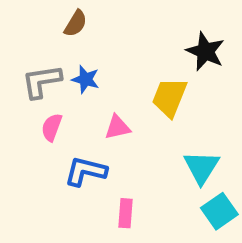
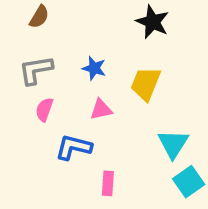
brown semicircle: (76, 23) -> (39, 17), moved
black star: (205, 51) -> (153, 22), moved
blue star: (86, 79) -> (94, 68), moved

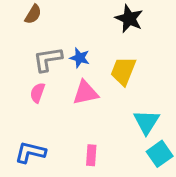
gray L-shape: (36, 70) -> (48, 59), moved
pink triangle: (101, 109) -> (85, 93), size x1.4
blue L-shape: (74, 147) -> (30, 152), moved

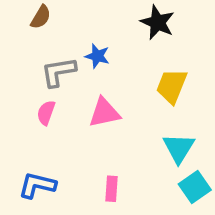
blue star: (80, 58) -> (97, 56), moved
yellow trapezoid: (123, 71) -> (172, 86), moved

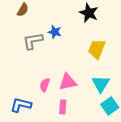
pink semicircle: (46, 113) -> (45, 85), moved
pink triangle: (104, 113) -> (68, 82), moved

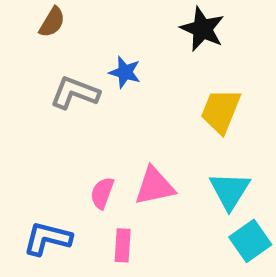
gray L-shape: (33, 41) -> (75, 93), turned 30
pink rectangle: (63, 107) -> (123, 245), moved

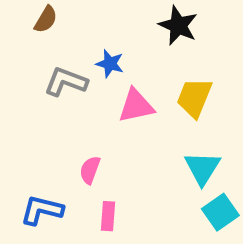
pink triangle: (155, 186) -> (136, 106), moved

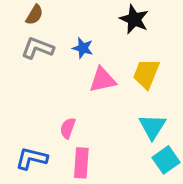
gray L-shape: (66, 82) -> (37, 48), moved
pink rectangle: (108, 216) -> (81, 163), size x1.4

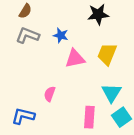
black star: (134, 19) -> (98, 14), turned -30
pink rectangle: (81, 163) -> (89, 117), moved

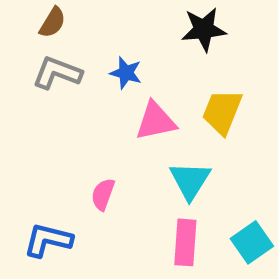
cyan triangle: (111, 93) -> (190, 181), moved

